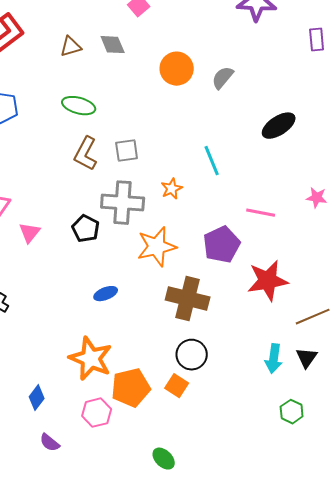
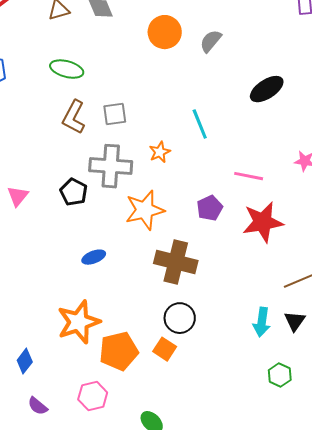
purple pentagon: (222, 245) -> (210, 208), size x0.7
red star: (268, 281) -> (263, 222), moved
orange star: (91, 359) -> (79, 322), turned 30
pink hexagon: (97, 413) -> (93, 396), moved

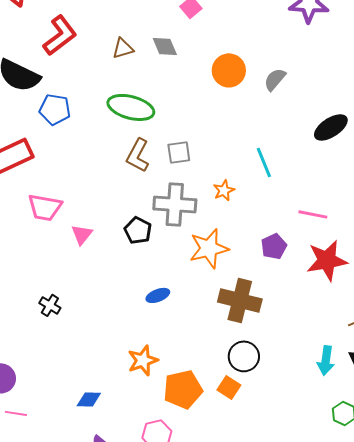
green ellipse: (67, 69) -> (131, 107), size x1.4
orange star: (79, 322) -> (143, 360), size x0.7
blue diamond: (25, 361) -> (89, 399), turned 55

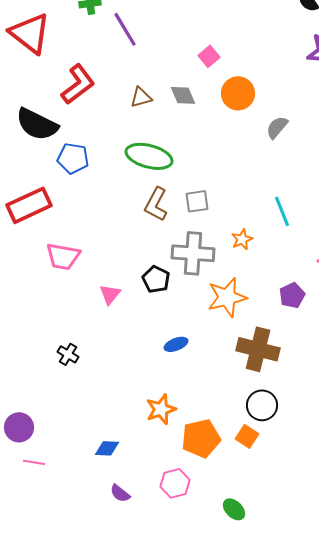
orange circle: (229, 70) -> (238, 93), moved
gray semicircle: (275, 79) -> (277, 127), moved
pink triangle: (82, 234) -> (110, 294), moved

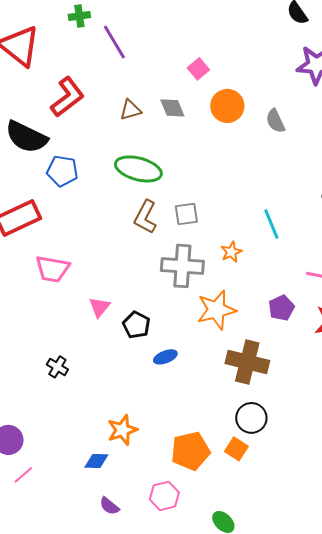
gray semicircle: (277, 127) -> (275, 121), moved, turned -65
black pentagon: (156, 279) -> (136, 325), moved
orange star: (161, 409) -> (122, 430), moved
pink line: (34, 462) -> (23, 475), turned -50

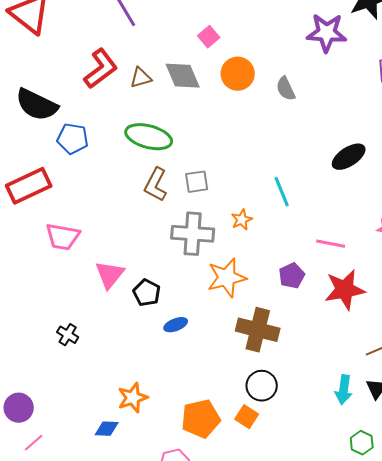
red L-shape: (67, 97) -> (101, 69), moved
gray diamond: (172, 108) -> (183, 76), size x1.4
pink triangle: (99, 307) -> (110, 275), size x1.4

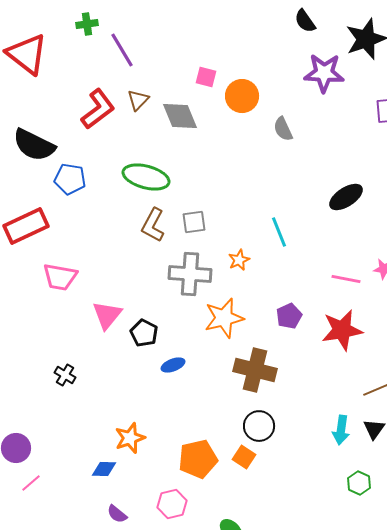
pink square: (209, 37) -> (206, 77), turned -35
orange circle: (238, 74) -> (242, 96), moved
brown triangle: (141, 78) -> (138, 100), moved, turned -30
pink line: (331, 244) -> (346, 279), moved

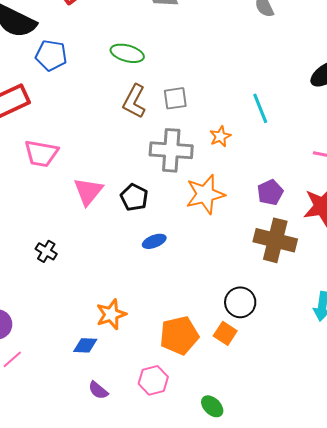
green ellipse: (146, 177) -> (127, 53), size x0.7
black pentagon: (144, 333) -> (134, 197), moved
brown cross: (255, 370) -> (275, 240), moved

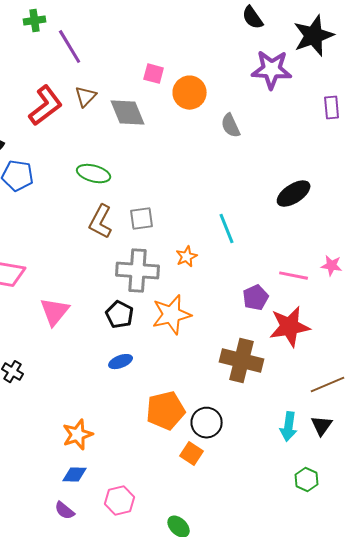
purple pentagon: (270, 192) -> (256, 298), moved
black pentagon: (134, 197) -> (120, 315), moved
orange pentagon: (179, 335) -> (166, 411), moved
blue diamond: (85, 345) -> (75, 475), moved

